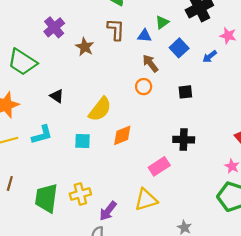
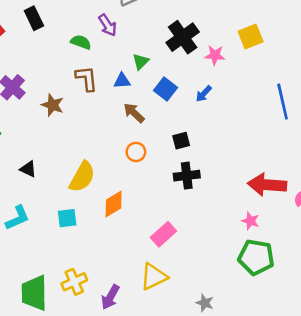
pink star: (228, 36) -> (215, 55), moved
orange circle: (144, 87) -> (136, 152), moved
black cross: (184, 140) -> (187, 176), moved

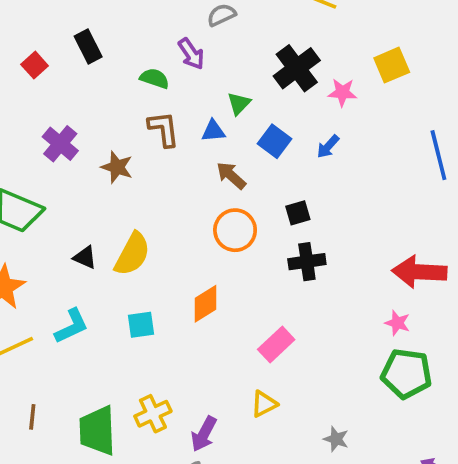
orange circle: (136, 152) -> (235, 230), size x1.5
yellow semicircle: (82, 177) -> (132, 254), moved
yellow triangle: (154, 277) -> (264, 404), size x0.7

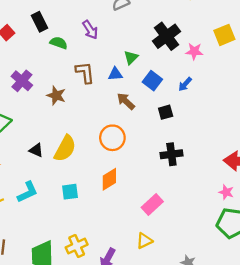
purple arrow: (191, 54) -> (90, 30), moved
green semicircle: (155, 78) -> (59, 43), moved
black square: (298, 213) -> (166, 112), moved
orange circle: (235, 230) -> (112, 138), moved

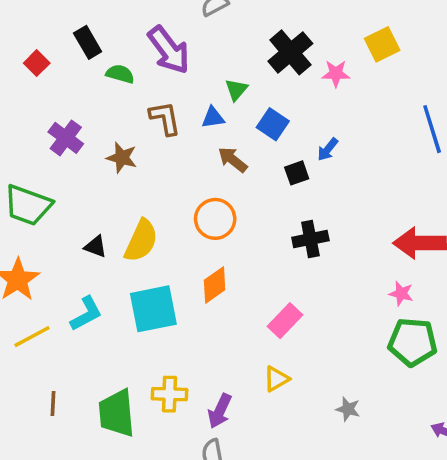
purple arrow: (90, 30) -> (169, 50), size x1.6
blue arrow: (185, 84) -> (328, 149), moved
cyan square: (70, 192) -> (153, 309), size x1.8
yellow cross: (77, 246) -> (169, 394), turned 30

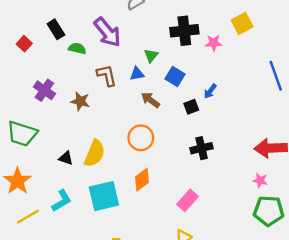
black cross: (290, 52) -> (184, 31), turned 36

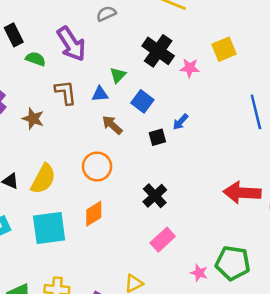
black cross: (184, 31) -> (158, 51), turned 36
black cross: (202, 148) -> (155, 196), moved, turned -35
pink star: (260, 180) -> (199, 273), moved
pink rectangle: (187, 200) -> (163, 240), moved

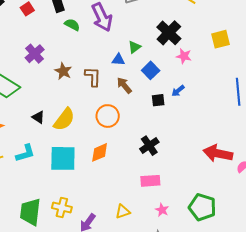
pink star: (190, 68) -> (184, 56), moved
brown L-shape: (66, 92) -> (93, 77), moved
pink rectangle: (163, 240) -> (150, 181), turned 30
pink star: (199, 273) -> (162, 210), moved

